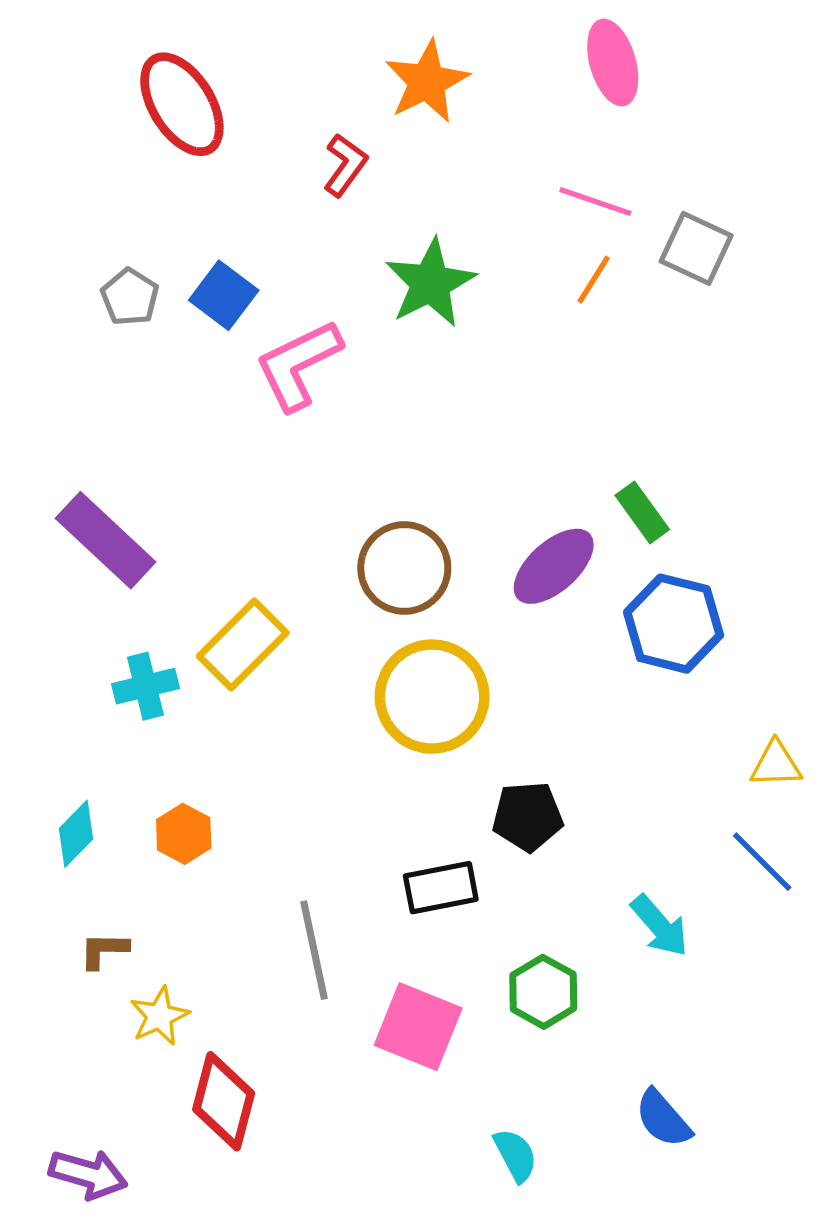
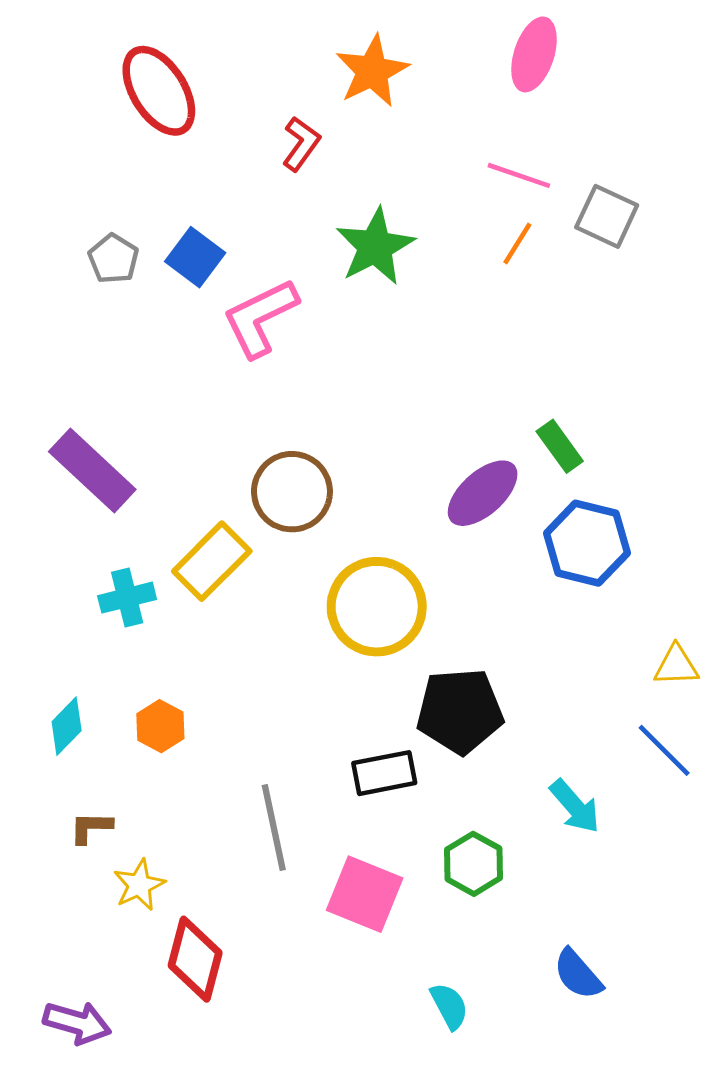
pink ellipse: (613, 63) -> (534, 54), turned 34
brown circle: (404, 568) -> (292, 492), moved
black pentagon: (528, 816) -> (460, 711), size x1.4

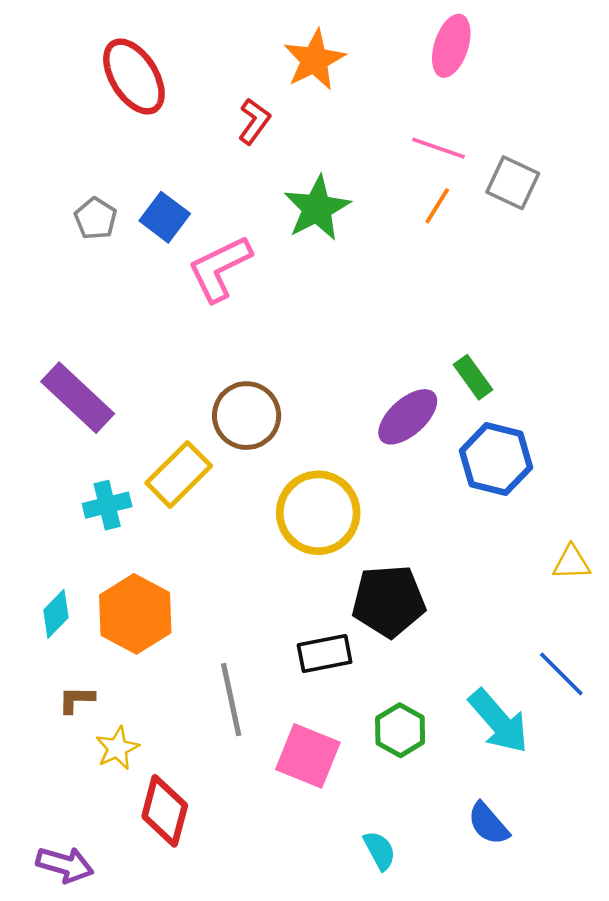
orange hexagon: (160, 726) -> (135, 614), size x1.8
blue line: (664, 750) -> (561, 674), moved
cyan arrow: (575, 806) -> (499, 721), moved, size x1.4

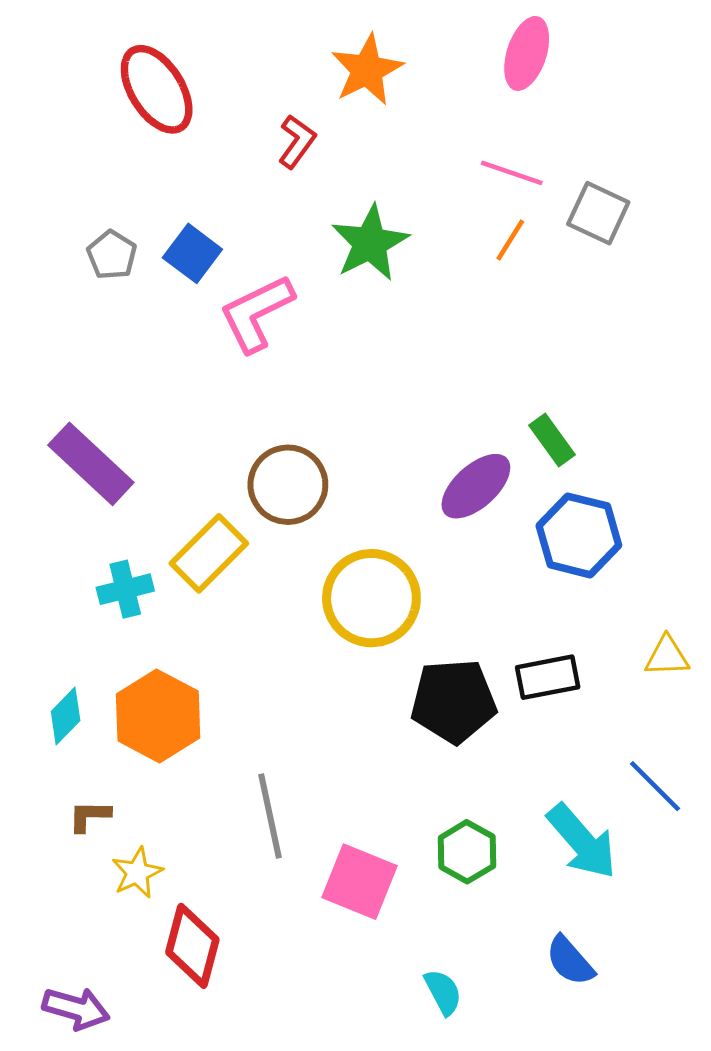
black rectangle: (325, 654) -> (548, 677), moved

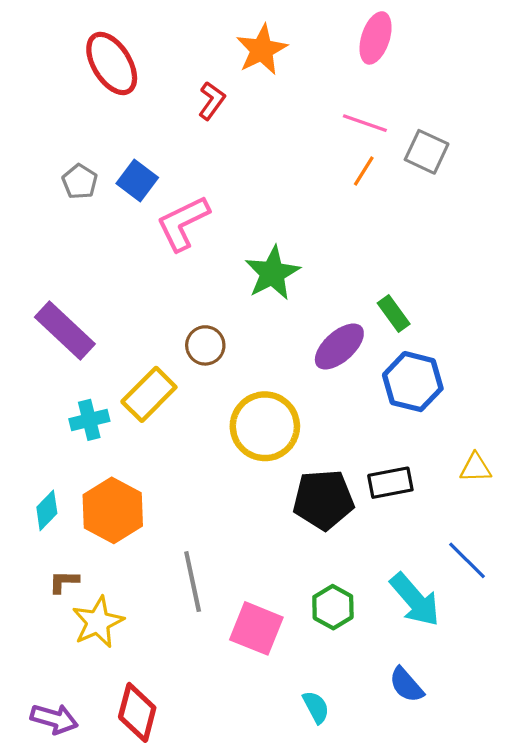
green star: (370, 243) -> (272, 273), moved
brown circle: (288, 485) -> (205, 345), size x0.7
yellow star: (137, 873) -> (98, 622), size x1.4
red diamond: (192, 946) -> (137, 712), moved

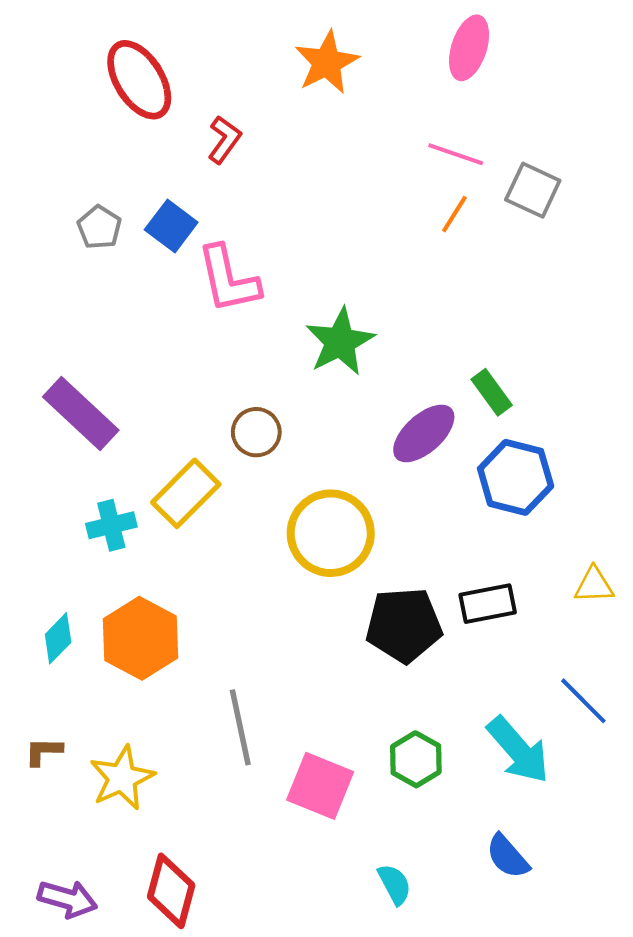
red L-shape: (212, 101) -> (224, 140), moved
pink L-shape: (183, 223) -> (228, 279), turned -76
brown L-shape: (64, 582) -> (43, 751), moved

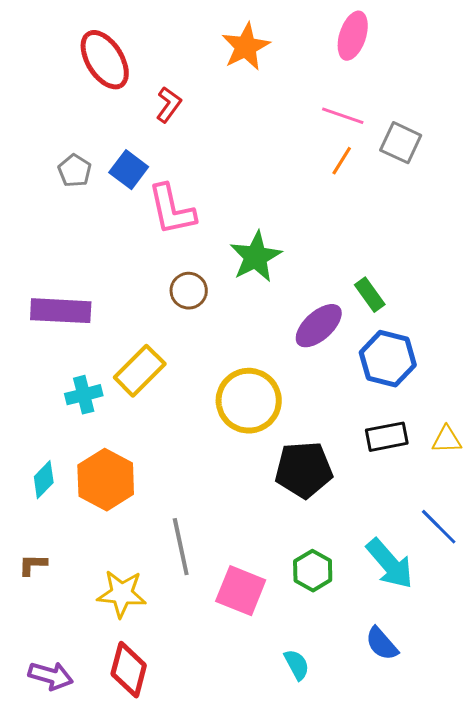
purple rectangle: (81, 414) -> (61, 311), turned -40
brown circle: (256, 432) -> (189, 291), moved
black rectangle: (488, 604) -> (387, 437), moved
yellow star: (122, 778) -> (122, 594), moved, turned 30

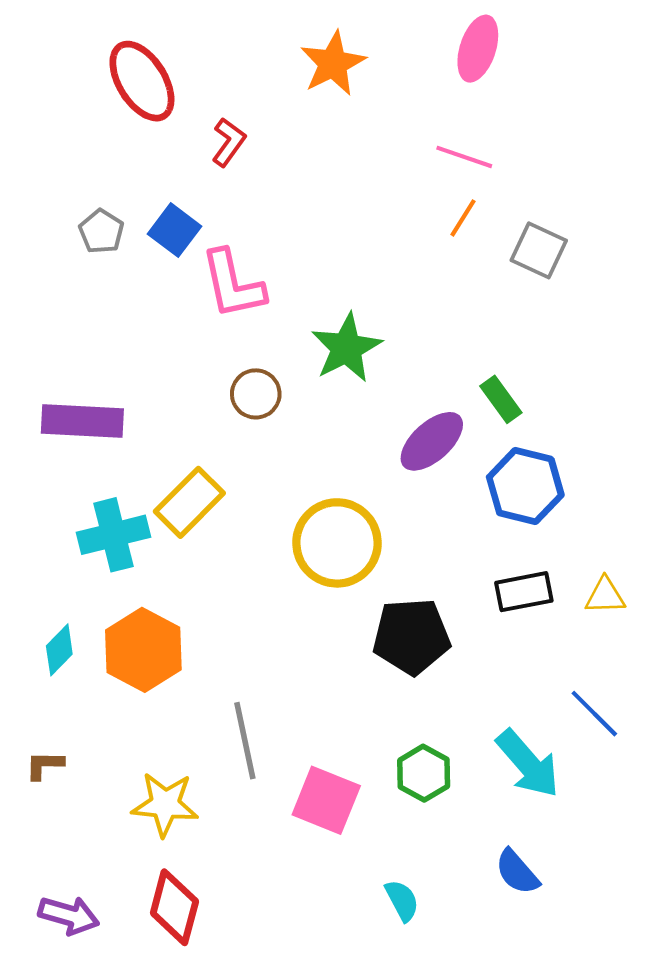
gray square: (401, 143) -> (539, 250), moved
cyan cross: (84, 395) -> (114, 535), size x1.4

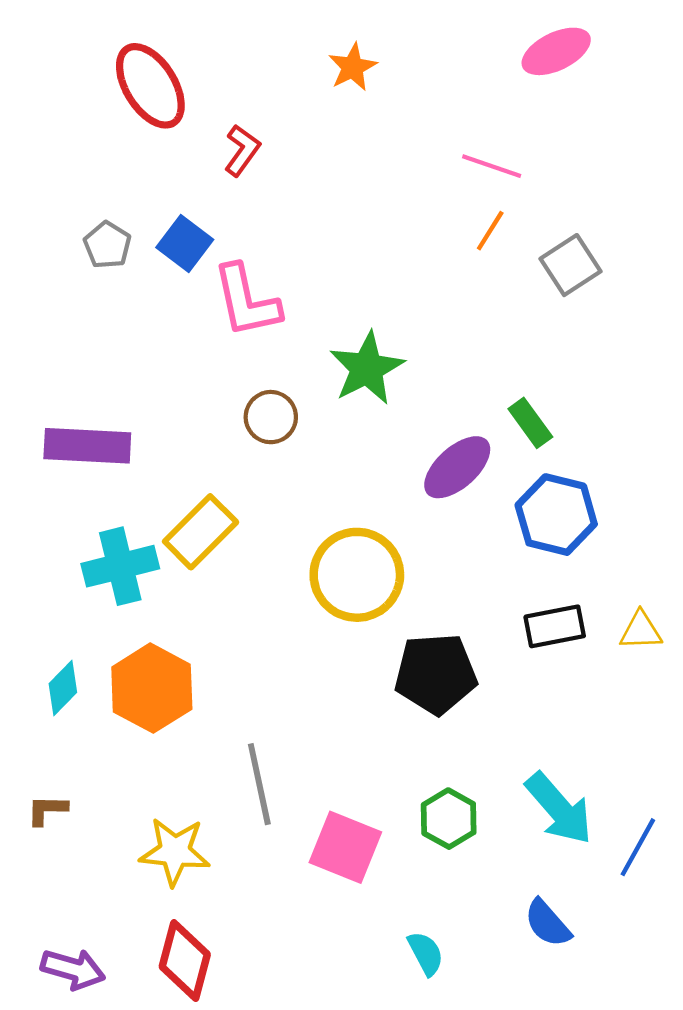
pink ellipse: (478, 49) -> (556, 51), moved, turned 46
orange star: (333, 63) -> (353, 67), size x0.7
gray square: (539, 250) -> (570, 265), turned 32
blue line: (594, 714) -> (638, 847), moved, turned 74

